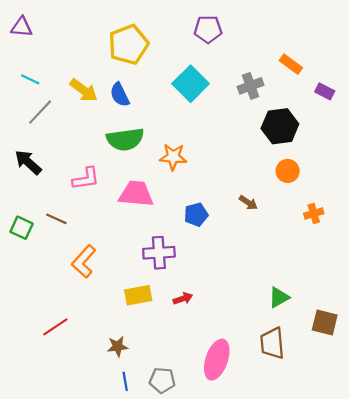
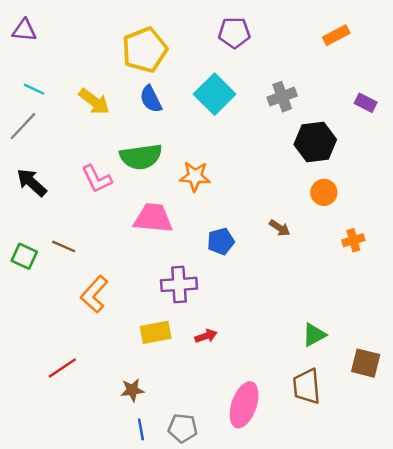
orange rectangle: (291, 64) -> (336, 35), moved, turned -65
blue semicircle: (120, 95) -> (151, 99), moved
gray line: (40, 112) -> (23, 126), moved
pink L-shape: (86, 179) -> (97, 179), moved, turned 72

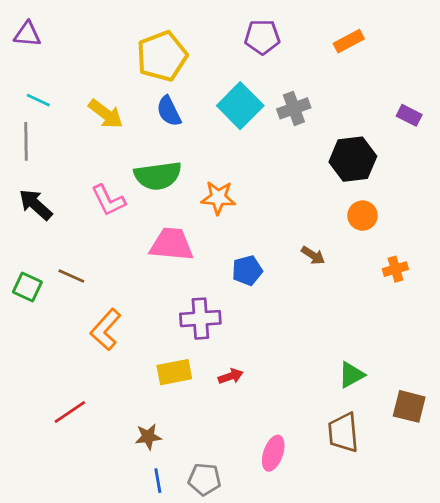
orange rectangle: (336, 35) -> (349, 41), moved
gray cross: (282, 97) -> (294, 108), moved
gray line: (23, 126) -> (26, 141), turned -44
pink ellipse: (244, 405) -> (273, 453), size x0.7

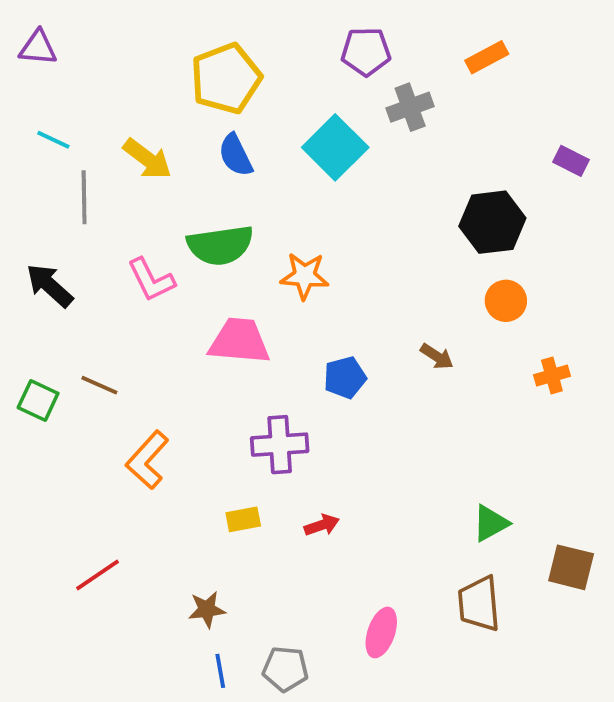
gray cross: (294, 108) -> (410, 107), moved
gray line: (26, 141) -> (84, 197), moved
yellow rectangle: (174, 372) -> (243, 519), size x0.7

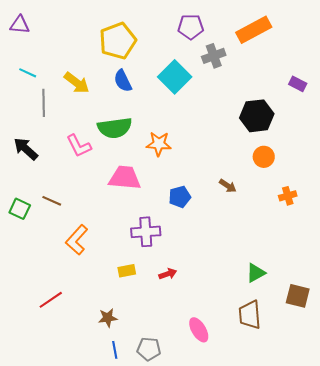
orange rectangle: (487, 57) -> (254, 30), size x1.6
pink ellipse: (381, 632) -> (199, 330), turned -50

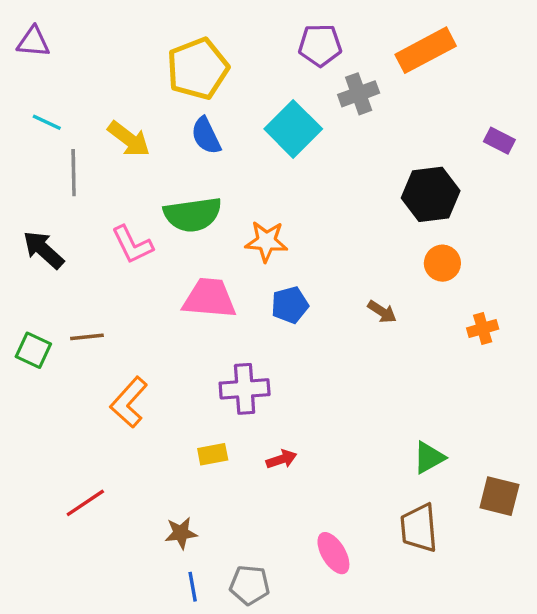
blue pentagon: (180, 197) -> (290, 305), moved
brown line: (52, 201) -> (87, 337), turned -30

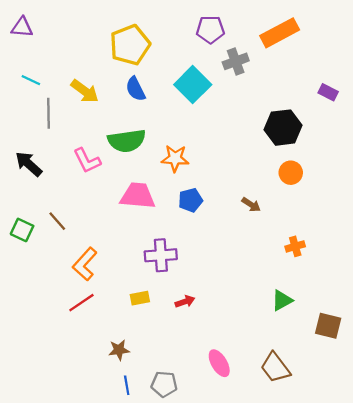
orange cross: (483, 328) -> (295, 246), moved
brown line: (87, 337) -> (57, 221), turned 55
red line: (85, 503) -> (81, 303), moved
brown trapezoid: (419, 528) -> (275, 368), moved, turned -32

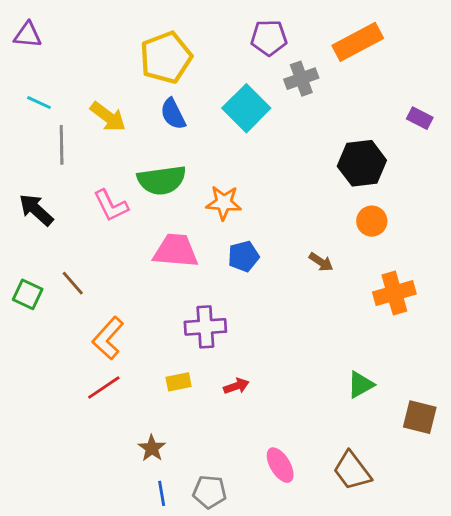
orange cross: (295, 246) -> (394, 293), moved, size x1.6
brown star: (119, 350) -> (152, 448), turned -30

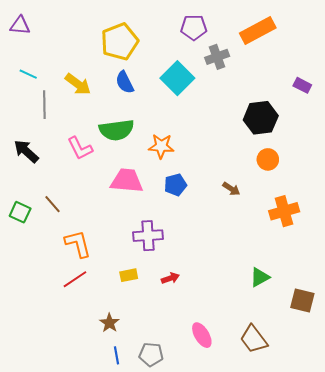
orange L-shape: (108, 338) -> (78, 244), turned 124

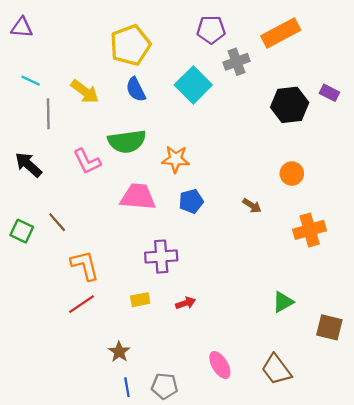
black hexagon: (261, 118) -> (290, 105), moved

